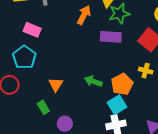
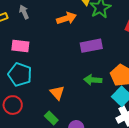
orange arrow: (84, 15) -> (67, 18), turned 60
purple rectangle: (111, 37) -> (91, 46), moved

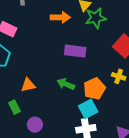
orange triangle: (57, 93) -> (28, 85), turned 42

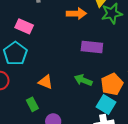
orange triangle: (28, 85) -> (46, 82), turned 35
cyan square: (88, 109) -> (106, 105), turned -30

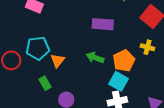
cyan pentagon: (15, 53) -> (38, 48), moved, turned 30
orange triangle: (46, 82) -> (58, 60), turned 49

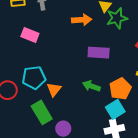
cyan square: (119, 81) -> (115, 109), turned 30
green rectangle: (45, 83) -> (42, 112), size x1.6

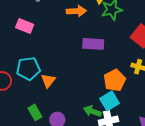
green arrow: (91, 86) -> (92, 111), moved
green rectangle: (42, 112) -> (35, 112), moved, size x0.7

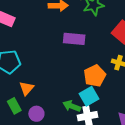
orange triangle: (48, 81) -> (27, 88), moved

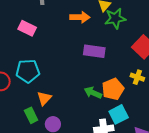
cyan square: (89, 96) -> (119, 114), moved
green arrow: (72, 106) -> (93, 93), moved

